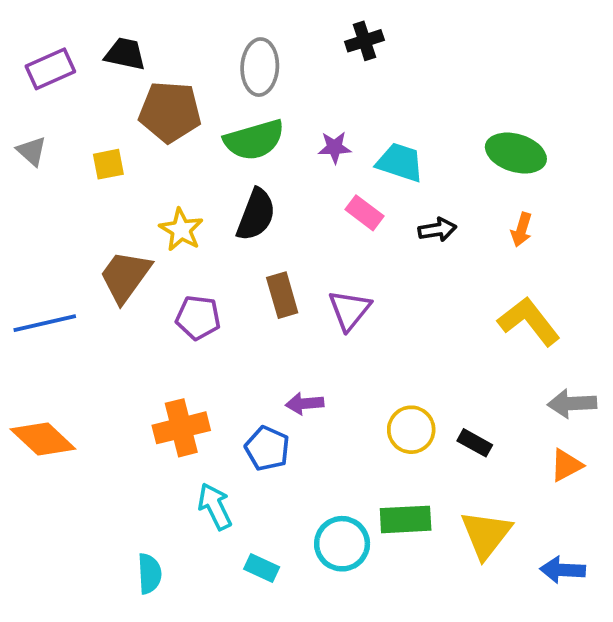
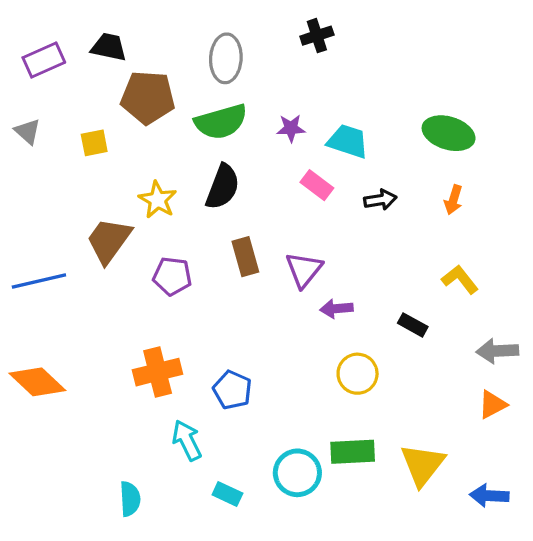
yellow L-shape: (529, 321) -> (460, 279), size x0.7
purple arrow: (305, 404) -> (336, 309), moved
black rectangle: (475, 443) -> (413, 325), moved

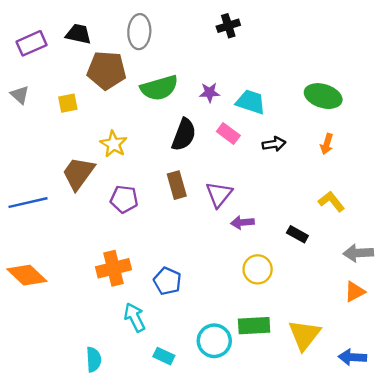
gray ellipse: (226, 58) -> (139, 32), moved
black semicircle: (223, 187) -> (184, 135), moved

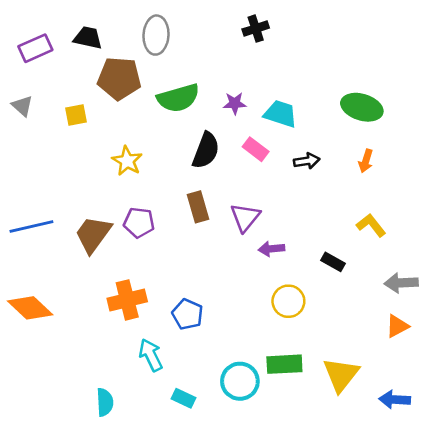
brown trapezoid: (78, 173) -> (93, 234), moved

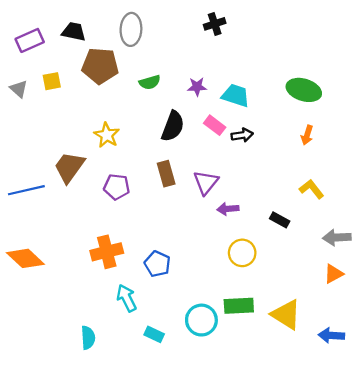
green semicircle: (178, 98) -> (150, 82), size x0.6
yellow square: (76, 115) -> (52, 81), moved
black arrow: (307, 161) -> (242, 135), moved
brown trapezoid: (93, 234) -> (69, 167), moved
yellow triangle: (341, 375) -> (286, 315), turned -36

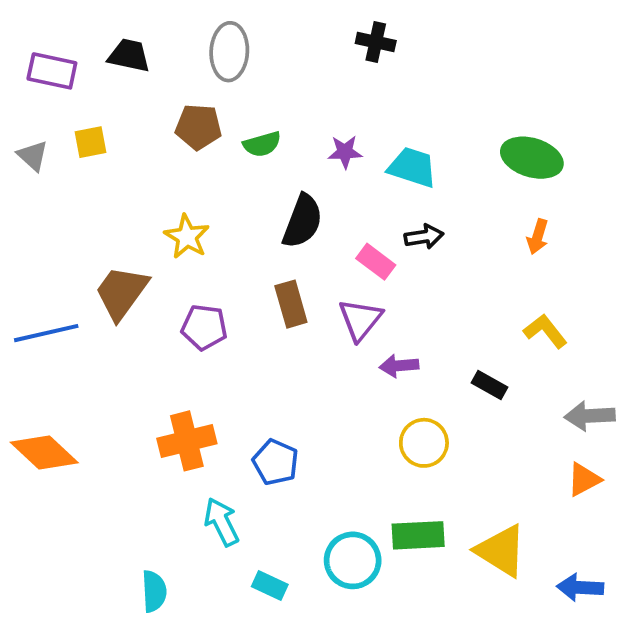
black cross: (215, 24) -> (376, 42), turned 30
purple rectangle: (30, 40) -> (52, 71), turned 36
brown pentagon: (100, 66) -> (198, 127), moved, size x0.7
pink rectangle: (215, 125) -> (376, 262), moved

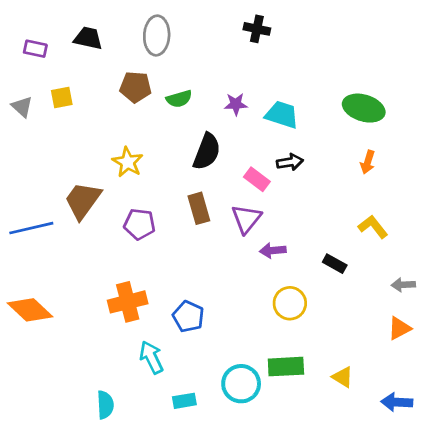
purple rectangle: (52, 71) -> (35, 49), size x0.7
gray arrow: (590, 416) -> (403, 285), size x0.7
yellow triangle: (501, 551) -> (343, 377), size x0.6
cyan rectangle: (270, 585) -> (184, 401), turned -35

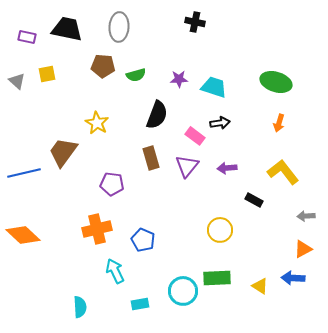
black trapezoid: (88, 38) -> (67, 29), size x1.4
purple pentagon: (140, 224) -> (112, 184), moved
yellow L-shape: (373, 227) -> (283, 172), size x1.4
purple arrow: (273, 250) -> (227, 168), moved
blue arrow: (397, 402) -> (293, 278), moved

